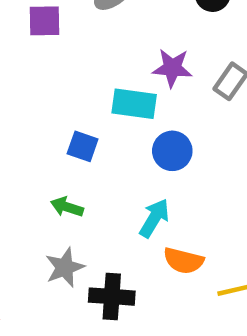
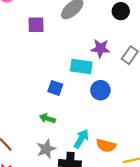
cyan arrow: (154, 218) -> (81, 139), moved

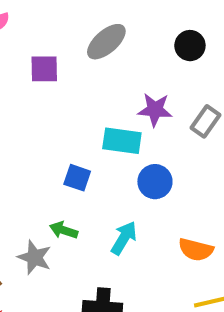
cyan arrow: (81, 139) -> (124, 238), moved
orange semicircle: (106, 146) -> (196, 250), moved
gray star: (46, 149) -> (34, 257), moved, turned -30

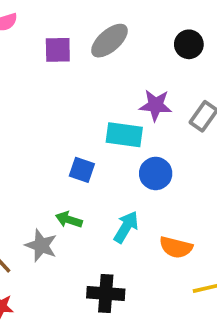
purple square: (44, 69) -> (58, 50), moved
orange semicircle: (196, 250) -> (176, 247), moved

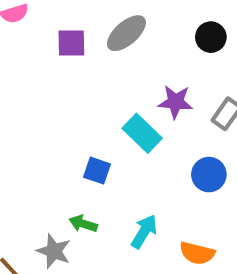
cyan rectangle: (124, 135) -> (142, 133), turned 36
blue circle: (156, 173) -> (209, 175), moved

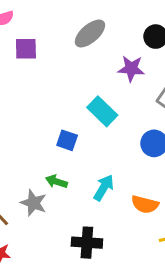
purple square: (71, 43) -> (26, 49), moved
purple star: (176, 102) -> (131, 69), moved

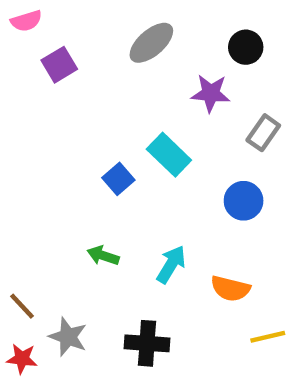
purple square: (26, 49) -> (59, 65), turned -30
blue square: (67, 140) -> (118, 179), moved, turned 30
gray star: (34, 203) -> (68, 337), moved

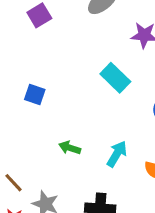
blue square: (118, 179) -> (35, 95), moved, turned -30

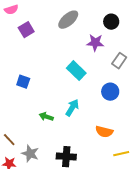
cyan arrow: (117, 154) -> (72, 108), moved

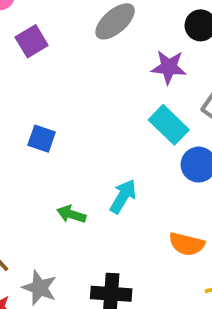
cyan rectangle: (76, 71) -> (169, 125), moved
blue square: (23, 82) -> (42, 139), moved

